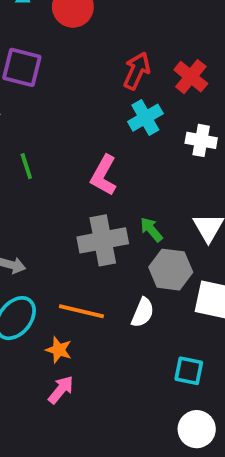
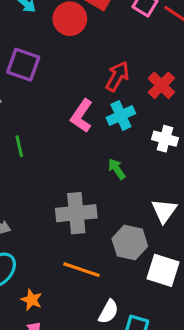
pink L-shape: (104, 175) -> (82, 116), moved
green arrow: (151, 230) -> (117, 169), moved
orange line: (81, 311) -> (81, 270), moved
white semicircle: (143, 313) -> (108, 312), moved

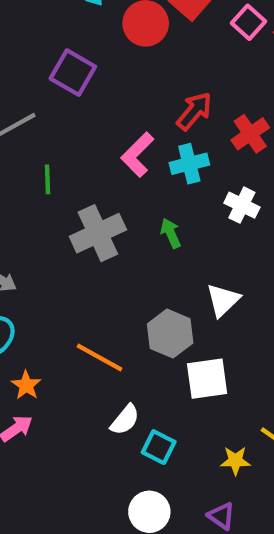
gray cross: (76, 213) -> (98, 233), moved, turned -30
white square: (163, 270) -> (207, 379), turned -36

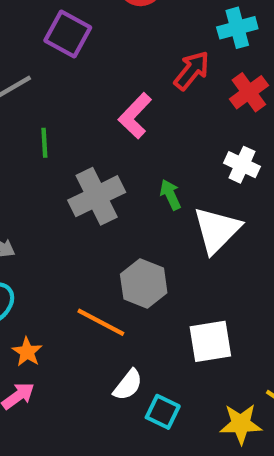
cyan cross: (189, 164) -> (237, 28), moved
white triangle: (223, 300) -> (217, 230), moved, size x1.4
gray hexagon: (170, 334) -> (144, 284), moved
yellow star: (235, 461) -> (241, 424), size x1.4

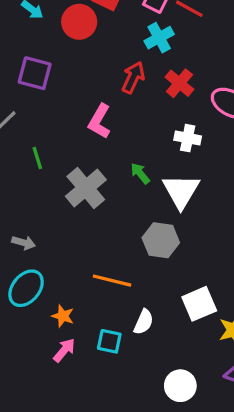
gray hexagon: (144, 284) -> (161, 240), moved
white square: (210, 341) -> (199, 304), moved
cyan square: (163, 412) -> (109, 341), moved

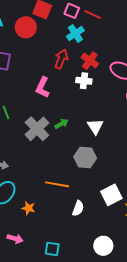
white cross: (188, 138) -> (84, 81), moved
green arrow: (140, 173) -> (62, 124), moved, turned 104
white triangle: (181, 191) -> (95, 127), size x0.7
cyan square: (109, 341) -> (52, 249), moved
pink arrow: (64, 350) -> (15, 239), moved, turned 70

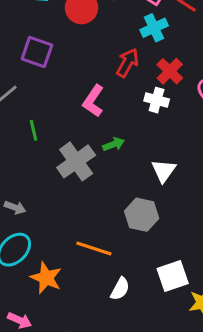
green arrow: (62, 124) -> (114, 144), moved
orange star: (28, 208) -> (46, 278), size x1.5

